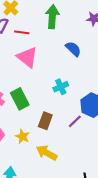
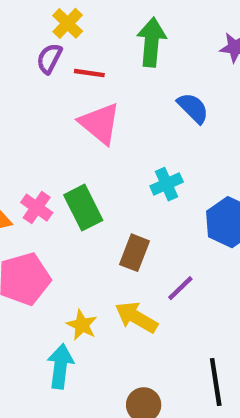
purple line: (75, 121) -> (180, 288), moved
yellow star: (22, 136) -> (82, 325), moved

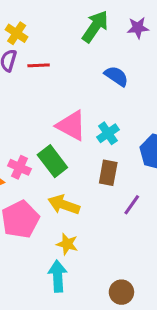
green arrow: (151, 42) -> (95, 27), moved, turned 40
pink triangle: (100, 123) -> (71, 125), moved
brown rectangle: (134, 253) -> (108, 173), moved
yellow arrow: (136, 317) -> (64, 205), moved

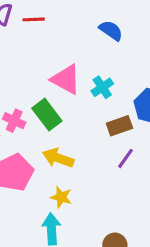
brown rectangle: (108, 173) -> (119, 126), moved, turned 60

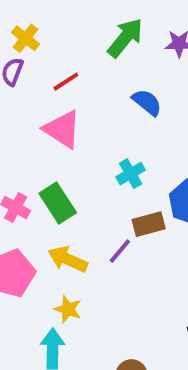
red line: (34, 19) -> (66, 82), moved, turned -35
pink triangle: (66, 79) -> (62, 129), moved
purple line: (125, 158) -> (120, 251), moved

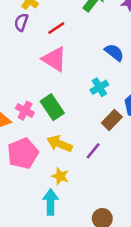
blue semicircle: (147, 102) -> (114, 52), moved
brown rectangle: (149, 224) -> (112, 120), turned -30
purple line: (120, 251) -> (93, 151), moved

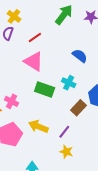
cyan cross: (99, 87) -> (69, 83), turned -32
green rectangle: (52, 107) -> (45, 90), moved, turned -36
yellow star: (60, 176) -> (66, 152), moved

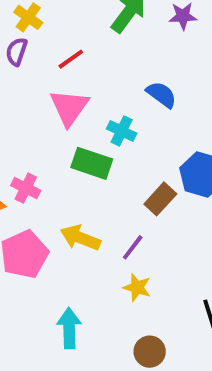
pink triangle: (34, 61) -> (69, 107), turned 35
cyan cross: (69, 83) -> (122, 131), moved

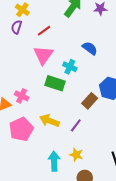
yellow star: (137, 287) -> (76, 155), moved
cyan arrow: (69, 328) -> (54, 161), moved

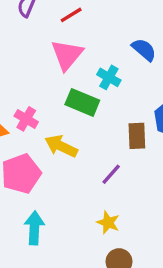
brown rectangle: (90, 101) -> (137, 136), turned -49
yellow arrow: (49, 121) -> (61, 146), moved
cyan arrow: (54, 161) -> (34, 228), moved

